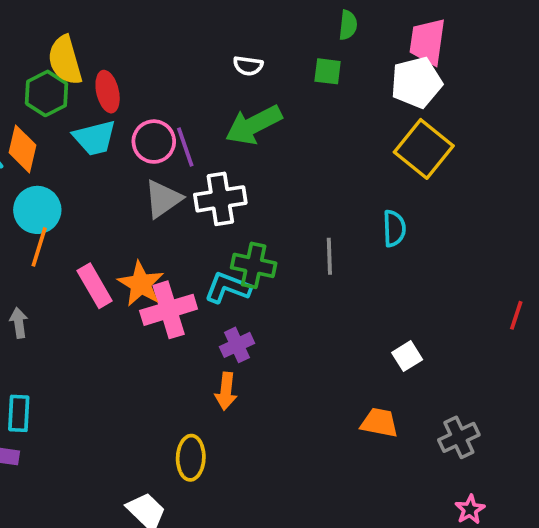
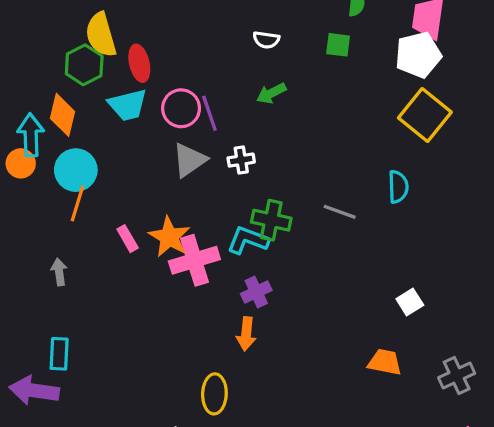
green arrow: (254, 125) -> (271, 93), size x0.6
white cross: (220, 199) -> (241, 160), size x0.6
gray line: (329, 256) -> (340, 212), turned -68
pink rectangle: (95, 286) -> (128, 239), size x0.7

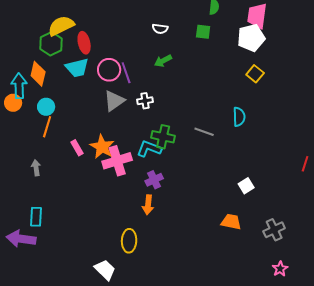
yellow semicircle: (101, 35) -> (61, 26), turned 80
yellow square: (425, 115) -> (255, 74), size x0.6
cyan circle: (76, 170) -> (46, 107), size x0.7

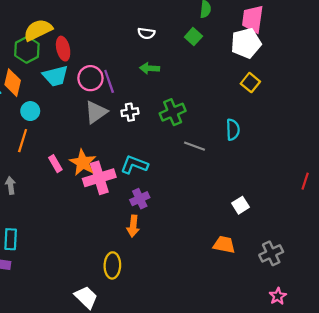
green square: (203, 32) -> (193, 37), turned 35
green arrow: (163, 61) -> (150, 68), turned 30
cyan circle: (46, 107) -> (30, 111), moved
green cross: (163, 137) -> (173, 112), moved, turned -35

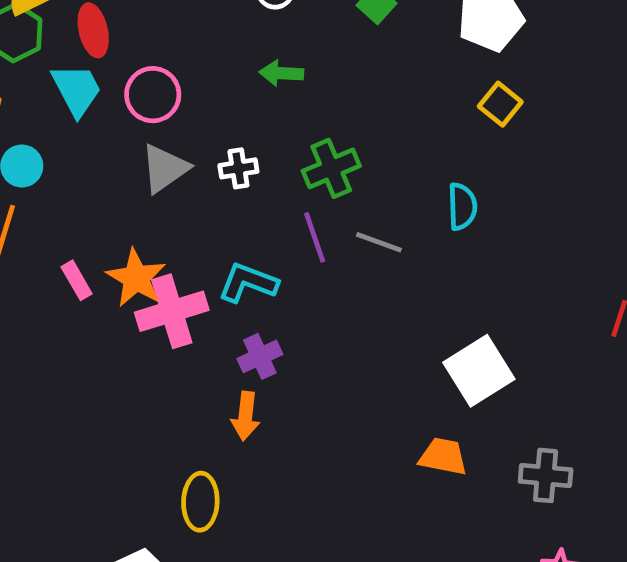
cyan trapezoid: (55, 76) -> (77, 90), turned -104
purple line: (109, 81) -> (315, 237), moved
white square: (241, 205) -> (479, 371), size x1.8
gray cross: (271, 253) -> (546, 475), turned 30

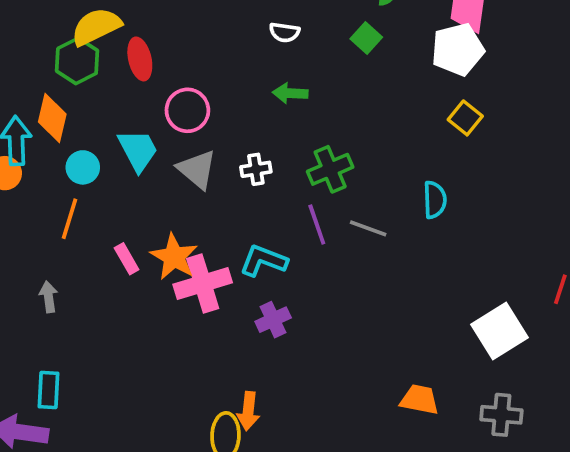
cyan trapezoid: (77, 90) -> (138, 150), moved
gray triangle: (165, 168) -> (197, 169), turned -45
white square: (479, 371) -> (499, 331), moved
orange arrow: (246, 416) -> (248, 411), moved

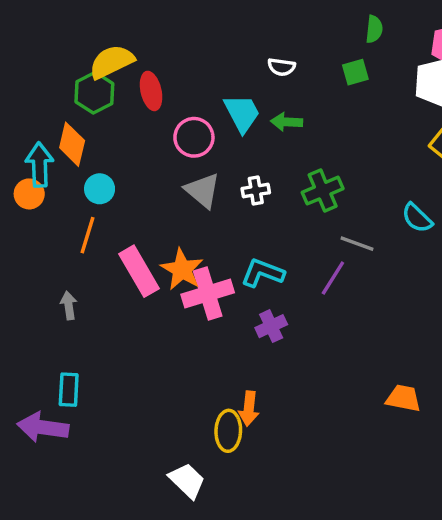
green square: (366, 38) -> (355, 72), turned 32
cyan trapezoid: (138, 150) -> (242, 113), moved
cyan semicircle: (435, 200) -> (417, 218), turned 136
purple line: (317, 224) -> (333, 278), moved, turned 51
pink rectangle: (127, 259) -> (139, 271), size x1.8

